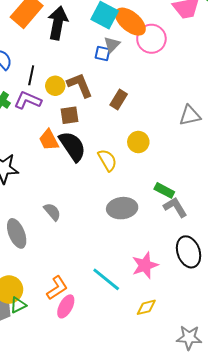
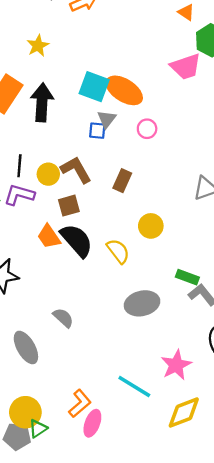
pink circle: (151, 39) -> (147, 129), moved, size x0.6
yellow diamond: (146, 307) -> (184, 412), size x1.5

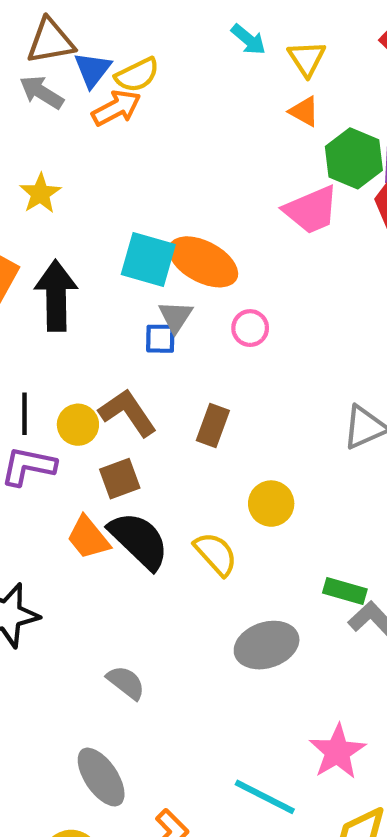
gray ellipse: (26, 347) -> (101, 777), moved

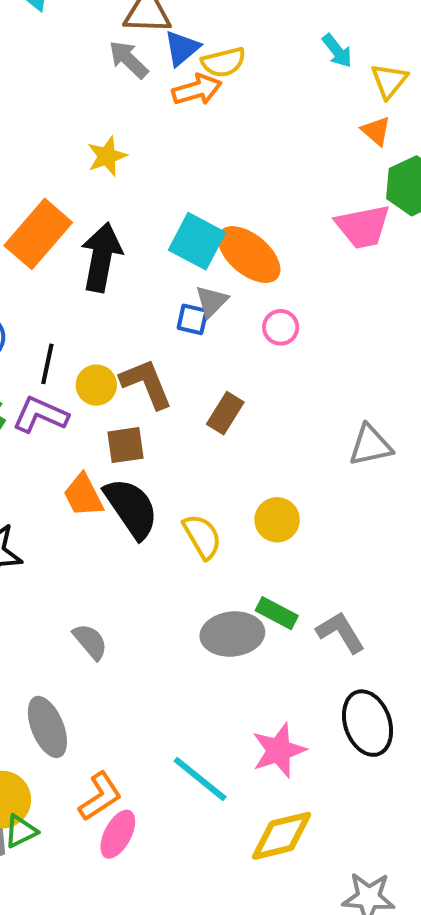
yellow circle: (271, 504) -> (277, 520), moved
green rectangle: (345, 591) -> (277, 613), moved

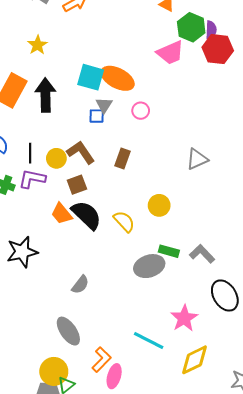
gray semicircle: (90, 642) -> (80, 285), turned 90

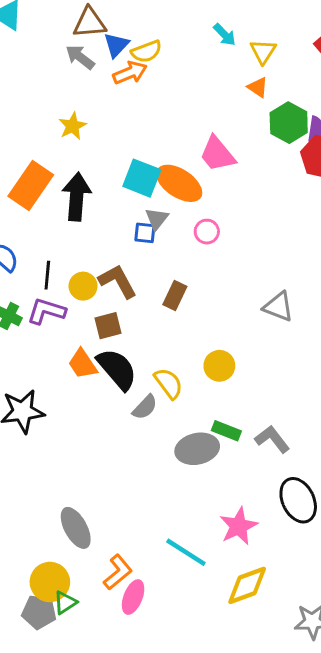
pink trapezoid: (170, 53) -> (217, 154), moved, turned 68
gray triangle: (197, 159) -> (278, 307), turned 40
gray semicircle: (80, 285) -> (145, 407), moved

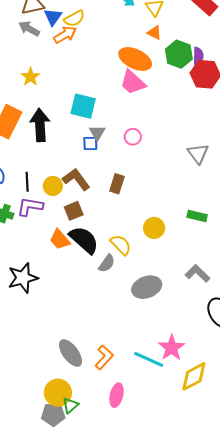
orange ellipse: (179, 183) -> (135, 59), moved
gray triangle: (278, 307) -> (198, 154), moved, turned 40
green rectangle: (226, 431) -> (197, 216), moved
pink star: (238, 526) -> (172, 348), moved
orange L-shape: (118, 572) -> (104, 357), moved

